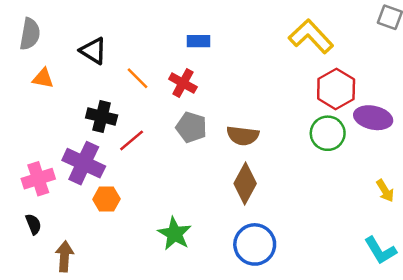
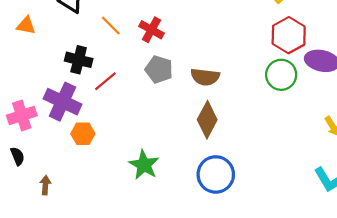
brown arrow: (65, 256) -> (45, 185), size x0.7

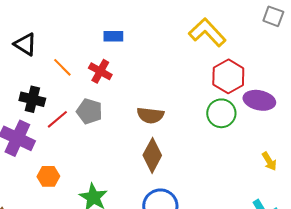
gray pentagon: (159, 69) -> (89, 111), moved
orange hexagon: (83, 134) -> (48, 176), moved

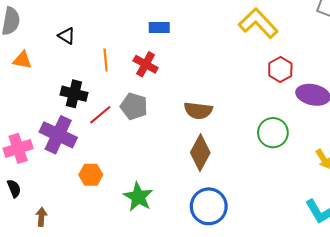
black triangle: (25, 44) -> (67, 36), size x0.7
orange line: (62, 67) -> (106, 60), turned 40
red hexagon: (228, 76) -> (280, 70), size x0.7
green circle: (221, 113) -> (273, 133), moved

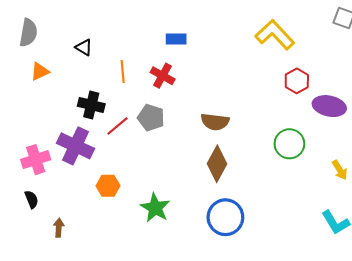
orange triangle: (22, 60) -> (40, 71), turned -36

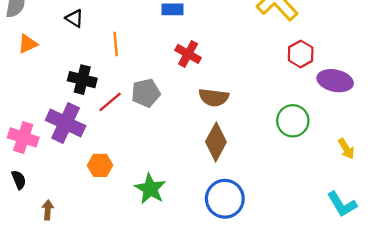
red cross: (163, 76) -> (188, 54), moved
gray pentagon: (151, 118) -> (146, 93), turned -30
pink cross: (36, 160) -> (23, 137), turned 36

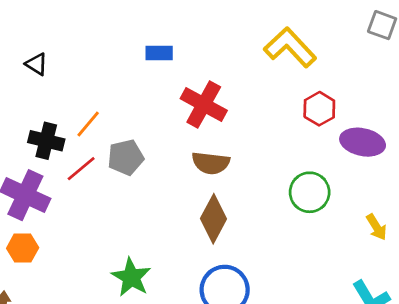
orange line: (116, 44) -> (88, 124), moved, turned 45
red cross: (188, 54) -> (204, 104), moved, size x1.4
orange hexagon: (100, 165) -> (23, 248), moved

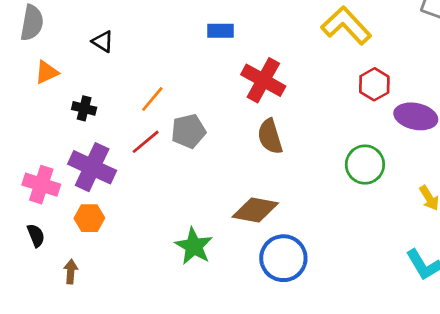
black cross: (46, 141) -> (84, 108), moved, size x0.7
brown semicircle: (211, 163) -> (270, 136), turned 66
brown diamond: (213, 219) -> (255, 210), moved, turned 72

